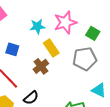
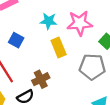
brown cross: (41, 66) -> (41, 79), moved

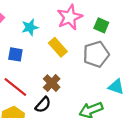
cyan star: (49, 21) -> (30, 27), moved

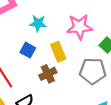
blue square: (15, 54) -> (28, 50), moved
brown cross: (52, 83) -> (48, 74), moved

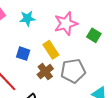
cyan star: (38, 23) -> (27, 18), moved
gray pentagon: (93, 71) -> (73, 71), moved

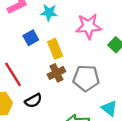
yellow rectangle: (51, 50) -> (55, 49), moved
blue square: (23, 54) -> (31, 38), moved, turned 32

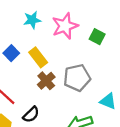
cyan star: (49, 13) -> (32, 20), moved

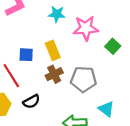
blue square: (11, 53) -> (26, 55), moved, turned 32

